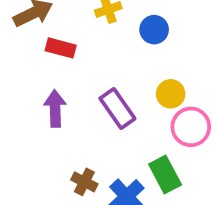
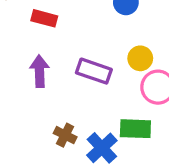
purple rectangle: (117, 108) -> (94, 71), turned -36
green rectangle: (165, 175) -> (135, 129), turned -60

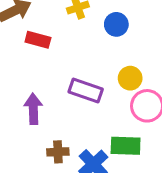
purple arrow: (40, 71) -> (33, 109), moved
brown cross: (65, 135) -> (58, 152), turned -30

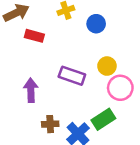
green rectangle: (126, 146) -> (103, 119), turned -35

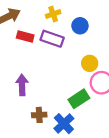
purple rectangle: (72, 76) -> (52, 39), moved
green rectangle: (103, 119) -> (79, 99), moved

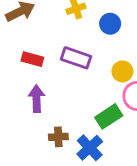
red rectangle: (25, 37) -> (32, 59), moved
purple rectangle: (52, 39) -> (76, 58), moved

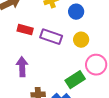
red rectangle: (32, 59) -> (25, 30), moved
yellow circle: (122, 71) -> (81, 40), moved

